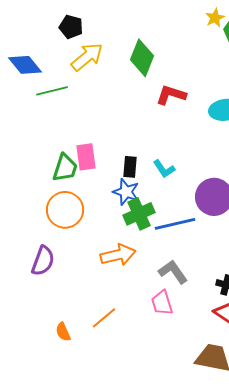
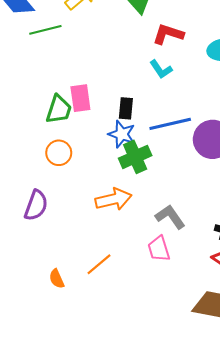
cyan L-shape: (164, 169) -> (161, 69), moved
orange circle: (65, 210) -> (59, 153), size x0.7
blue line: (175, 224) -> (170, 124), moved

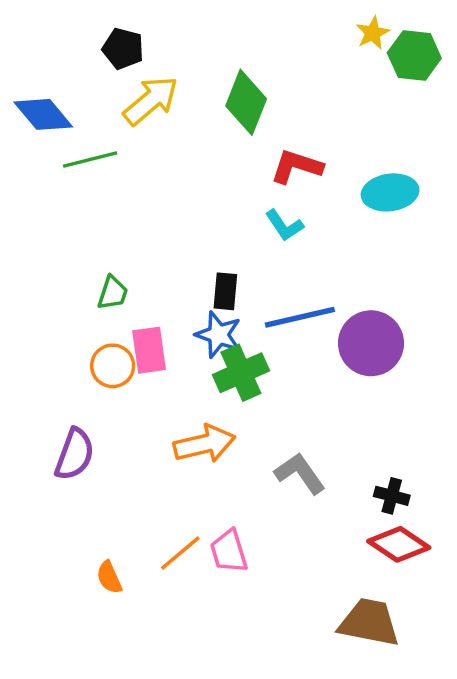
pink rectangle: (80, 98) -> (149, 350), moved
green trapezoid: (59, 109) -> (113, 293), size x0.7
pink trapezoid: (159, 249) -> (229, 551), moved

